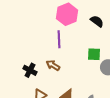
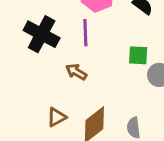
black cross: (30, 70) -> (42, 34), moved, size x1.6

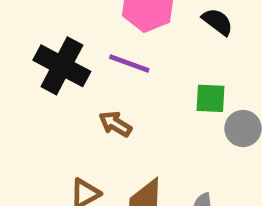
purple line: (85, 33) -> (129, 63), turned -68

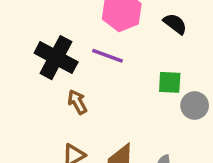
brown arrow: (115, 124) -> (77, 102), moved, turned 30

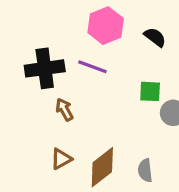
black cross: (56, 58) -> (45, 68), turned -36

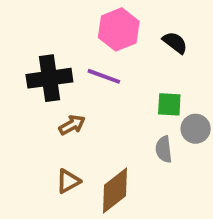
brown arrow: (64, 110) -> (72, 125), turned 90
gray semicircle: (145, 170) -> (164, 149), moved

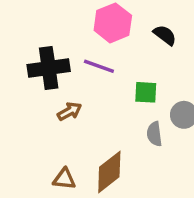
green square: (169, 104) -> (146, 92), moved
brown triangle: (68, 181) -> (64, 179), moved, turned 35

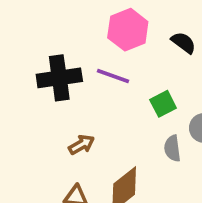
green square: (146, 92) -> (163, 104), turned -30
brown arrow: (69, 111) -> (82, 145), moved

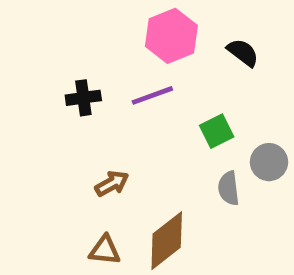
purple line: (113, 76) -> (152, 95), turned -40
black cross: (59, 78) -> (83, 98), size x0.6

